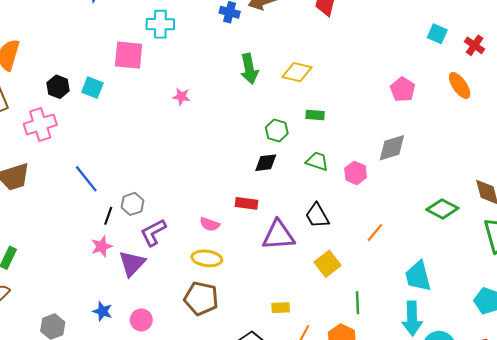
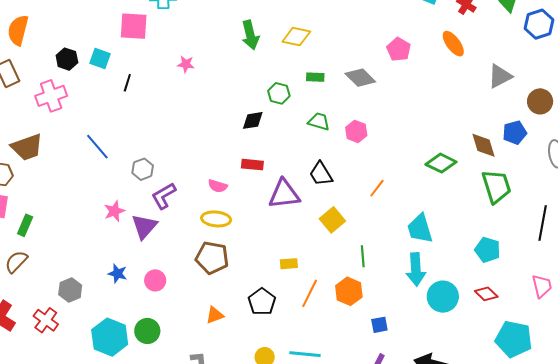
gray diamond: (392, 148) -> (360, 78), moved, turned 64
black diamond: (266, 163) -> (253, 120), moved
black line: (108, 216) -> (127, 83), moved

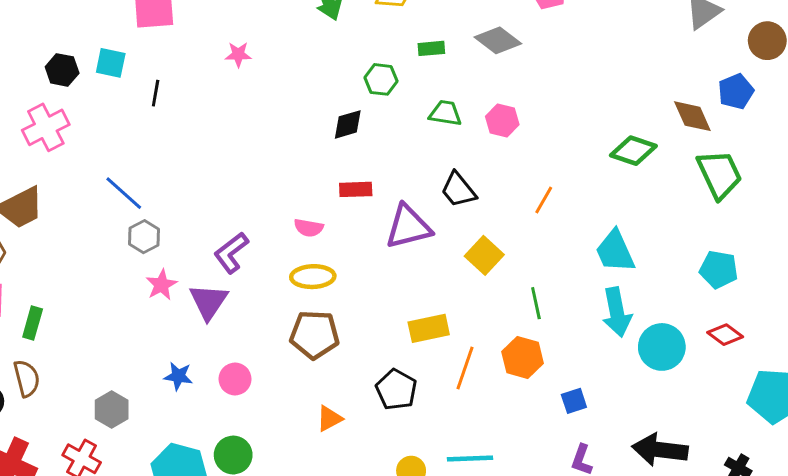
gray hexagon: (143, 169) -> (144, 237), moved
brown semicircle: (16, 262) -> (27, 378), turned 130
yellow rectangle: (289, 264) -> (429, 328), size x1.5

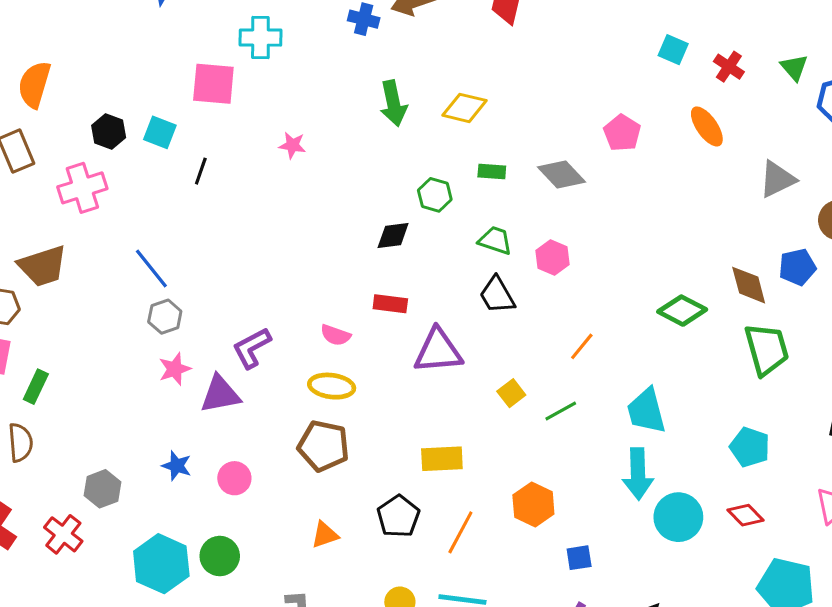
black trapezoid: (458, 190) -> (497, 295), moved
yellow square: (484, 255) -> (511, 393), size x0.7
purple triangle: (208, 302) -> (220, 394), turned 36
green line: (536, 303) -> (561, 411), moved, turned 64
orange line: (465, 368) -> (460, 532), moved

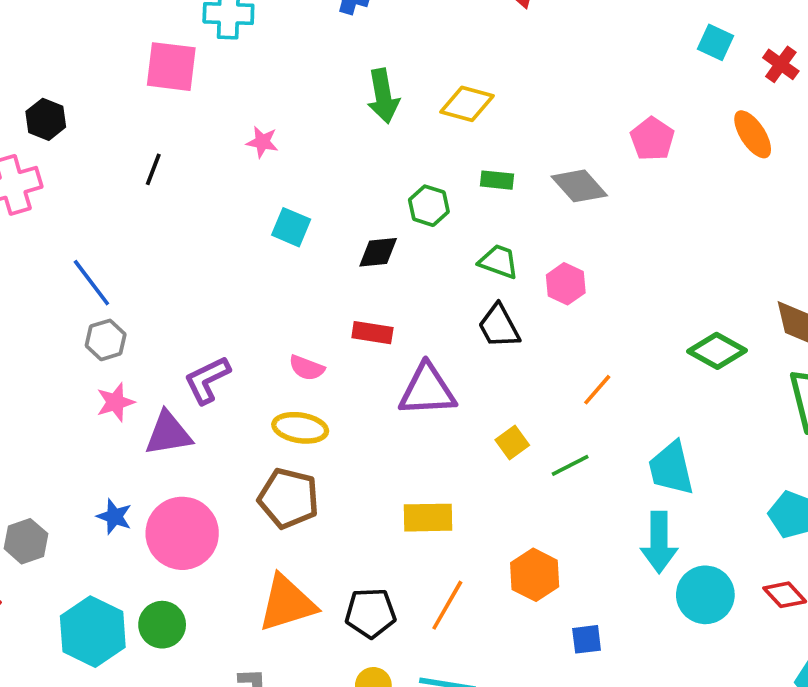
cyan square: (160, 132) -> (291, 227), moved
pink circle: (234, 478) -> (182, 533), size x1.8
black pentagon: (398, 516) -> (370, 613), moved, turned 30
orange triangle: (325, 535) -> (287, 603), size x1.8

